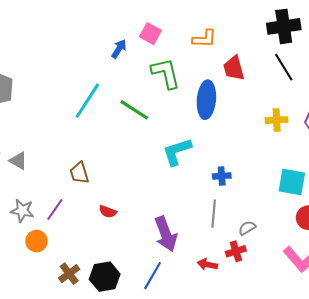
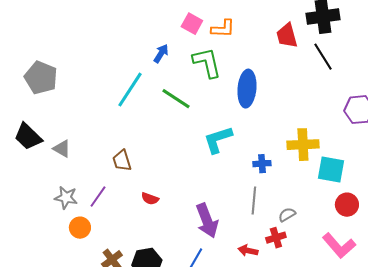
orange L-shape: (204, 39) -> (223, 29), moved
blue arrow: (119, 49) -> (161, 54), moved
red trapezoid: (234, 68) -> (287, 36), moved
yellow cross: (277, 120) -> (303, 145), moved, size x1.4

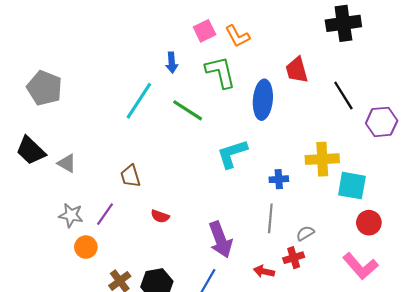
pink square: (192, 24) -> (205, 31), turned 35
orange L-shape: (223, 29) -> (237, 36), turned 60
red trapezoid: (287, 36) -> (297, 70), moved
blue arrow: (161, 54) -> (172, 63), turned 144
black line: (323, 57) -> (343, 95), moved

